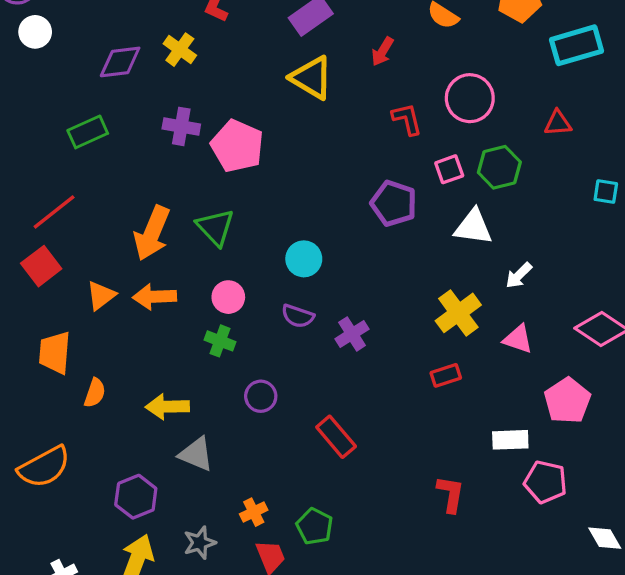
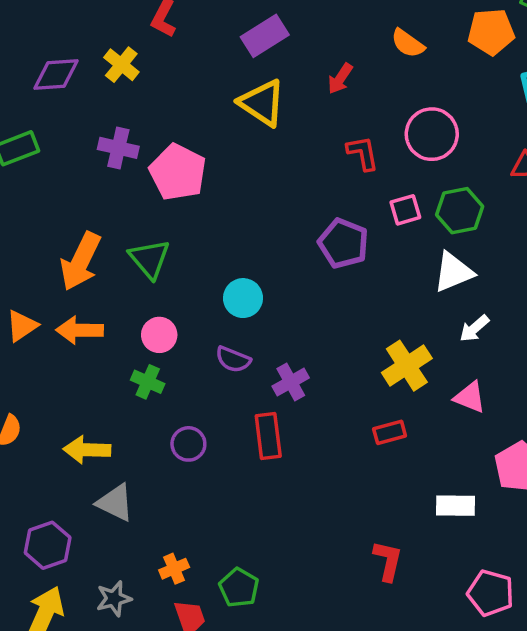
white triangle: (473, 227) -> (453, 272), moved, turned -33
red rectangle: (336, 437) -> (268, 436), moved, turned 30
pink pentagon: (545, 482) -> (491, 593), moved

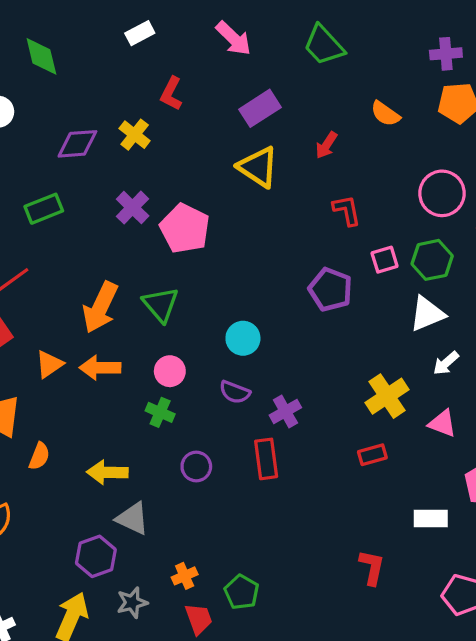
pink circle: (432, 134) -> (442, 193), moved
purple cross: (118, 148) -> (133, 208), turned 32
purple hexagon: (48, 545) -> (96, 556), moved

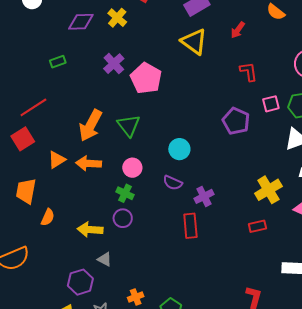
green rectangle: (44, 209) -> (58, 62), size x0.7
purple circle: (196, 466) -> (123, 218), moved
gray triangle: (133, 519) -> (105, 259), size x0.7

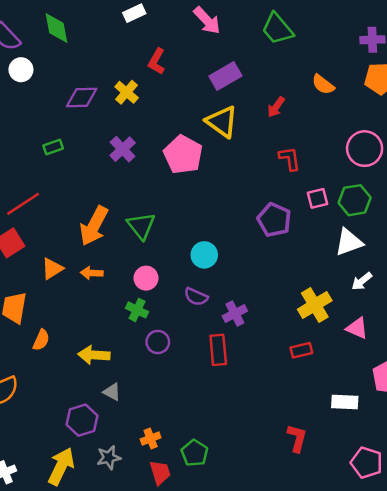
pink pentagon: (146, 78) -> (183, 155), moved
orange arrow: (89, 163) -> (92, 273), size x0.7
purple circle: (123, 218) -> (158, 342), moved

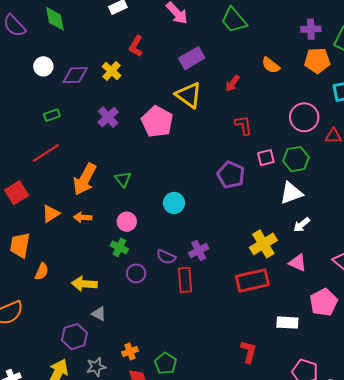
white circle: (21, 70) -> (43, 66), moved
red line: (23, 204) -> (46, 153), moved
green triangle: (141, 226) -> (123, 179), size x0.7
purple semicircle: (196, 297) -> (166, 257), moved
red rectangle: (301, 350) -> (252, 281), size x1.8

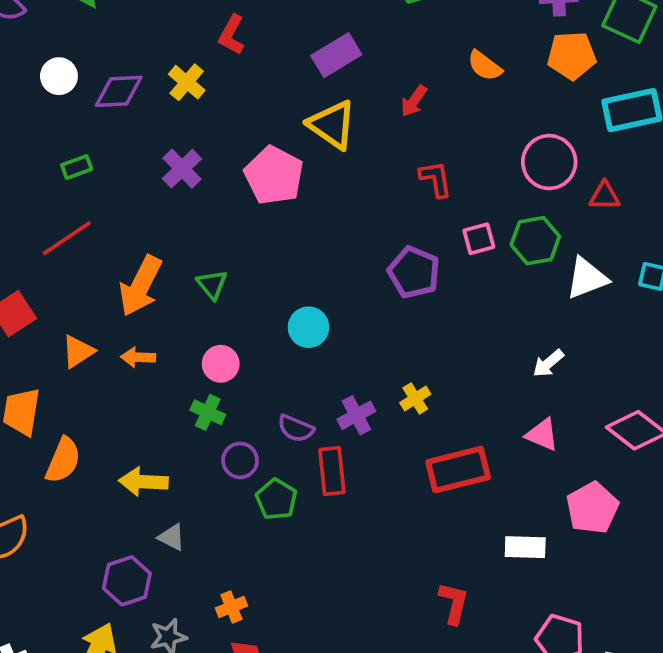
white triangle: (291, 193) -> (587, 278), moved
yellow cross: (263, 244) -> (415, 398), moved, size x0.6
orange semicircle: (42, 271) -> (63, 460), size x1.4
green pentagon: (166, 363) -> (276, 499), moved

